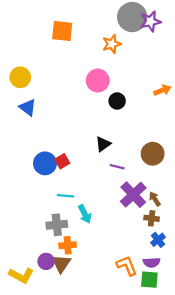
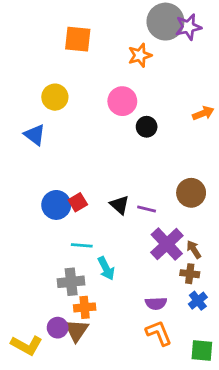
yellow circle: (20, 77) -> (55, 97), moved
black triangle: (103, 144) -> (120, 205), moved, turned -42
purple semicircle: (152, 262) -> (156, 303), moved
green square: (149, 280) -> (202, 351), moved

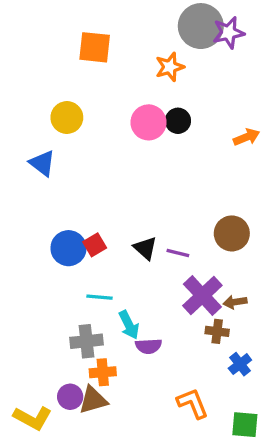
black circle: (147, 127) -> (178, 121), moved
brown arrow: (194, 249) -> (235, 302), turned -66
brown cross: (190, 274) -> (217, 331), moved
purple semicircle: (156, 303) -> (149, 346), moved
brown triangle: (76, 330) -> (93, 400), turned 40

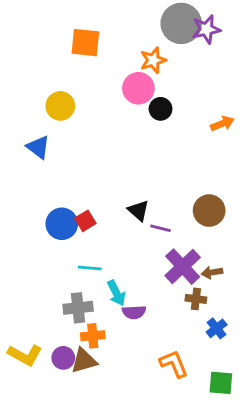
pink circle: (149, 122) -> (138, 88), moved
black triangle: (145, 248) -> (138, 211), moved
yellow L-shape: (33, 418) -> (25, 355), moved

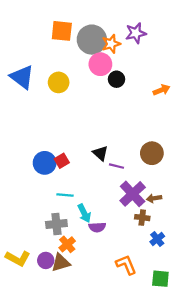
gray circle: (181, 23) -> (92, 40), moved
purple star: (206, 29) -> (136, 33), moved
yellow circle: (60, 106) -> (59, 82), moved
blue triangle: (38, 147) -> (22, 77), moved, size x1.4
orange cross: (93, 336) -> (67, 244), turned -35

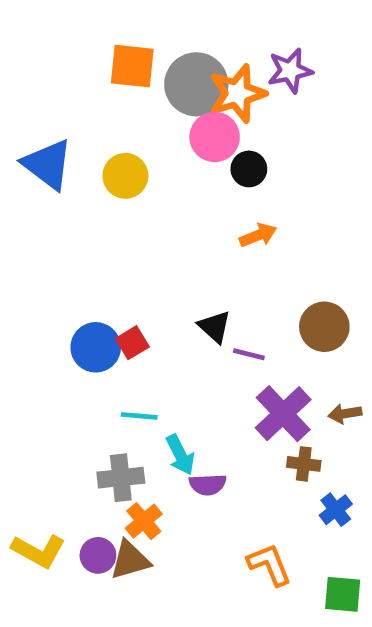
orange star: (111, 44) -> (237, 93), size x1.4
orange arrow: (162, 90) -> (258, 235), moved
brown arrow: (154, 198) -> (345, 414), moved

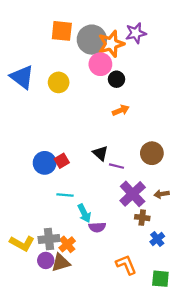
gray cross: (121, 478) -> (49, 239), moved
yellow L-shape: (39, 551) -> (22, 243), moved

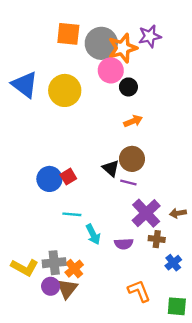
yellow circle: (59, 82) -> (65, 90), size x1.4
brown circle: (152, 153) -> (132, 159), moved
purple semicircle: (97, 227) -> (124, 244), moved
brown triangle: (61, 263) -> (67, 289), turned -36

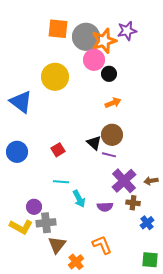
blue triangle: (25, 85) -> (21, 102), moved
blue circle: (49, 179) -> (17, 152), moved
orange cross: (74, 269) -> (76, 262), moved
purple circle: (51, 286) -> (34, 207), moved
orange L-shape: (139, 291) -> (102, 245), moved

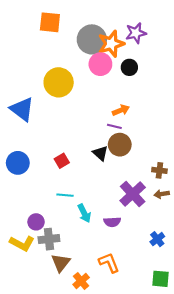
orange square: (58, 29) -> (50, 22), moved
black circle: (109, 74) -> (129, 67), moved
purple line: (109, 155) -> (114, 126), moved
brown cross: (133, 203) -> (159, 170), moved

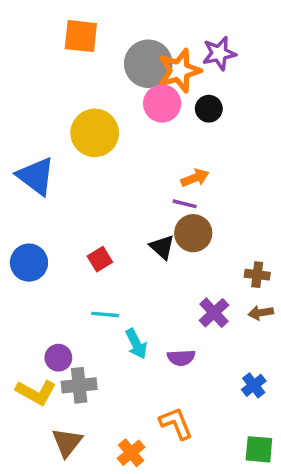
purple cross: (133, 194) -> (214, 313), size x0.7
brown triangle: (61, 263) -> (67, 442), moved

